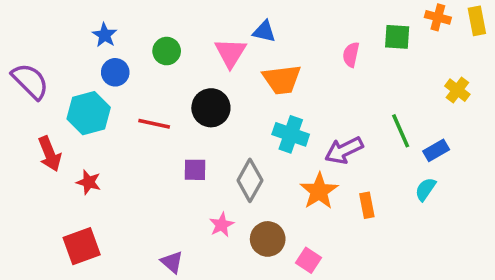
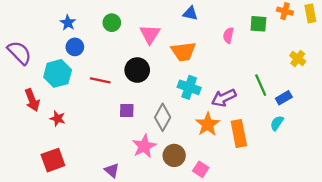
blue triangle: (264, 32) -> (190, 13), moved
green circle: (167, 51) -> (112, 23), moved
orange rectangle: (367, 205) -> (239, 134), size x1.6
pink star: (222, 225) -> (144, 146), size x1.5

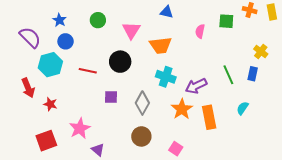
purple semicircle: (19, 53) -> (30, 37), moved
blue rectangle: (284, 98) -> (253, 74), moved, turned -48
pink star: (144, 146) -> (80, 128), moved
brown circle: (174, 155) -> (141, 136), moved

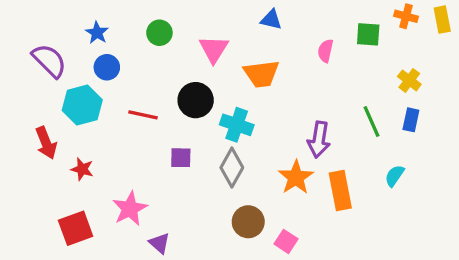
yellow cross: (261, 51) -> (409, 80), moved
cyan cross: (166, 77) -> (237, 125), moved
purple arrow: (196, 86) -> (319, 140), turned -55
brown circle: (141, 136) -> (248, 222), moved

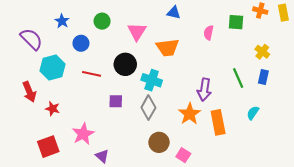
blue circle: (107, 67) -> (81, 43), moved

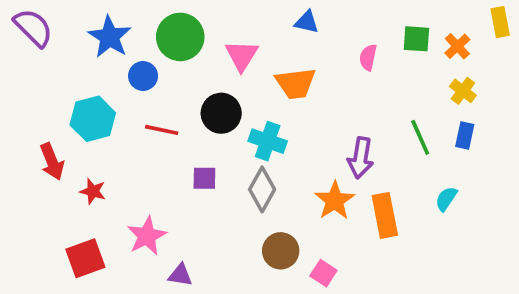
orange cross: (260, 11) -> (457, 46), moved, turned 32
blue star: (62, 21) -> (110, 37), size x1.6
green circle: (102, 21) -> (180, 37), size x1.6
purple semicircle: (31, 39) -> (33, 28), moved
purple triangle: (102, 156) -> (180, 275), turned -32

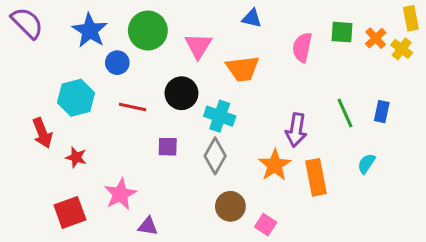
pink semicircle: (368, 57) -> (302, 47), size x1.4
yellow cross: (463, 91) -> (402, 49), moved

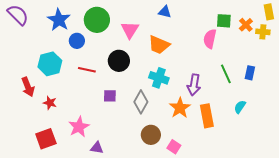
pink semicircle: (302, 47) -> (210, 39), moved
yellow cross: (402, 49) -> (263, 32), turned -32
orange trapezoid: (243, 69) -> (159, 45), turned 30
cyan cross: (220, 116) -> (159, 78), moved

